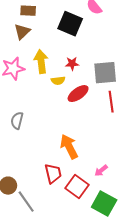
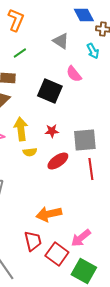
yellow semicircle: (58, 81) -> (30, 152), moved
orange arrow: (69, 147) -> (49, 214), turned -75
pink arrow: (101, 171) -> (81, 238), size x1.5

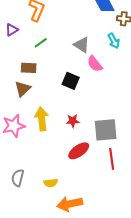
gray triangle: (61, 41) -> (82, 45), moved
black square: (50, 91) -> (71, 81), size x0.7
yellow semicircle: (30, 152) -> (51, 183), moved

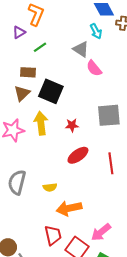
purple triangle: (12, 30) -> (19, 32), moved
cyan arrow: (114, 41) -> (96, 31), moved
black square: (71, 81) -> (51, 91), moved, size x1.4
gray square: (106, 130) -> (109, 115), moved
gray semicircle: (18, 178) -> (17, 182), size x1.4

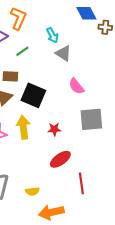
cyan arrow: (96, 31) -> (52, 35), moved
pink semicircle: (94, 68) -> (76, 86), moved
red line: (111, 163) -> (81, 183), moved

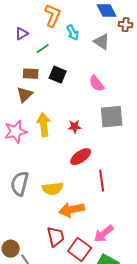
orange L-shape: (18, 18) -> (53, 16), moved
gray triangle: (63, 53) -> (102, 42), moved
black square: (33, 95) -> (58, 75), moved, size x0.7
yellow semicircle: (32, 191) -> (53, 189), size x1.5

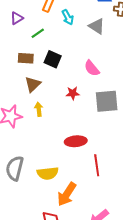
brown triangle: (25, 95) -> (33, 84), moved
yellow arrow: (44, 125) -> (39, 109), size x0.6
red star: (75, 127) -> (73, 93), moved
red ellipse: (81, 157) -> (76, 141), turned 30
orange arrow: (72, 210) -> (67, 194), turned -45

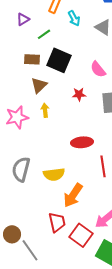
black square: (53, 59) -> (59, 60), size x1.4

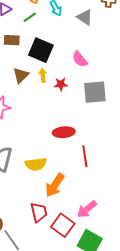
green line: (44, 34) -> (30, 17), moved
brown rectangle: (32, 59) -> (12, 40), moved
yellow arrow: (45, 110) -> (43, 75), moved

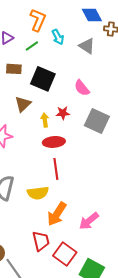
yellow arrow: (43, 75) -> (45, 120), moved
gray square: (95, 92) -> (97, 121), turned 30
red ellipse: (64, 132) -> (54, 142), moved
red line: (85, 156) -> (56, 169), moved
pink arrow: (87, 209) -> (89, 221), moved

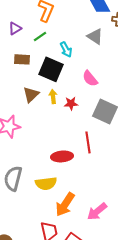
cyan arrow: (58, 37) -> (66, 49), moved
yellow arrow: (45, 120) -> (53, 96), moved
red ellipse: (54, 142) -> (62, 156), moved
red line: (56, 169) -> (88, 142), moved

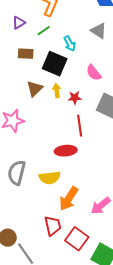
red line: (88, 142) -> (80, 126), moved

